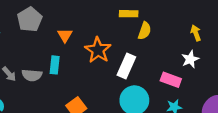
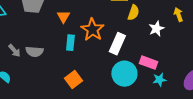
white star: (190, 59) -> (156, 29), moved
cyan rectangle: (55, 65) -> (70, 43), moved
pink rectangle: (171, 80) -> (148, 63), moved

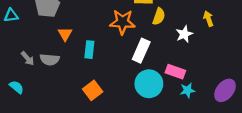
orange triangle: (63, 17) -> (65, 34), moved
orange star: (92, 30) -> (122, 22), moved, turned -30

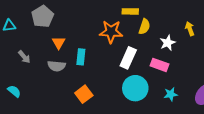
gray arrow: (28, 58) -> (24, 57), moved
gray semicircle: (50, 59) -> (57, 66), moved
pink rectangle: (175, 72) -> (160, 65), moved

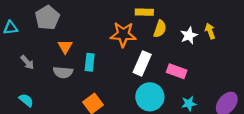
white star: (168, 43) -> (189, 36), moved
cyan semicircle: (14, 91) -> (26, 100), moved

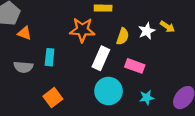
yellow semicircle: (160, 29) -> (123, 36), moved
yellow arrow: (210, 31) -> (167, 27), turned 144
orange triangle: (65, 47) -> (24, 33), moved, turned -40

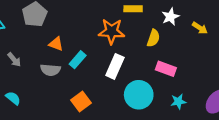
white star: (147, 31) -> (170, 17), moved
orange triangle: (24, 33) -> (56, 44), moved
cyan rectangle: (50, 57) -> (78, 60), turned 35
white rectangle: (101, 58) -> (115, 66), moved

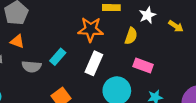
orange triangle: (56, 44) -> (17, 41), moved

